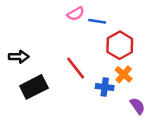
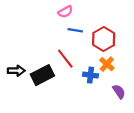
blue line: (97, 21) -> (75, 30), moved
black arrow: (19, 57) -> (16, 71), moved
black rectangle: (34, 87) -> (42, 75), moved

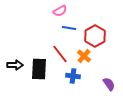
orange cross: (107, 64) -> (84, 56), moved
black rectangle: (42, 75) -> (39, 69), turned -60
blue cross: (90, 75) -> (73, 76), moved

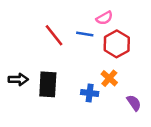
pink semicircle: (60, 11) -> (104, 18), moved
red line: (60, 54) -> (54, 35), moved
orange cross: (84, 56) -> (109, 78), moved

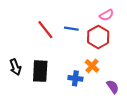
pink semicircle: (104, 18) -> (107, 15), moved
black arrow: (18, 79) -> (15, 67), turned 70

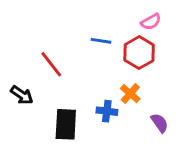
red line: (45, 30) -> (51, 64), moved
black arrow: (15, 67) -> (22, 95), turned -35
black rectangle: (40, 71) -> (66, 124), moved

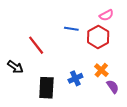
orange cross: (130, 94) -> (101, 70), moved
blue cross: (107, 111) -> (75, 78), turned -32

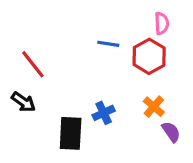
pink semicircle: (106, 15) -> (162, 23), turned -64
red line: (36, 45) -> (33, 64), moved
blue cross: (75, 78) -> (104, 113), moved

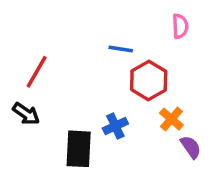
red hexagon: (149, 56) -> (149, 80), moved
red line: (33, 64) -> (37, 72), turned 68

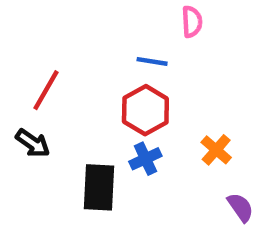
pink semicircle: (180, 26) -> (192, 22), moved
red hexagon: (149, 80) -> (145, 110), moved
purple semicircle: (191, 147) -> (240, 207), moved

